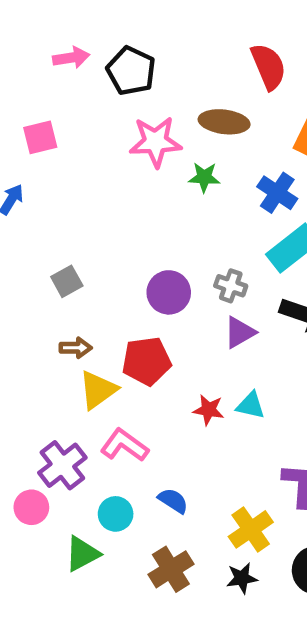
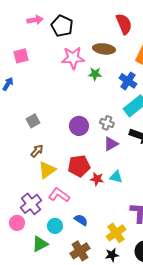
brown arrow: (76, 348) -> (37, 151), turned -48
red pentagon: (147, 361) -> (79, 166), moved

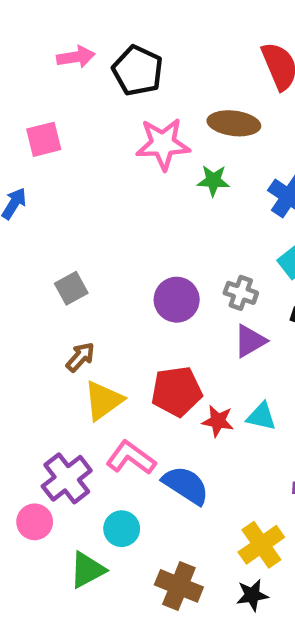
blue semicircle: (81, 220) -> (186, 485), moved, size x1.5
brown cross: (80, 251) -> (179, 586), turned -36

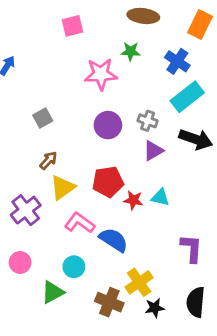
pink square: (44, 139) -> (72, 26), moved
pink star: (163, 144) -> (101, 74), moved
purple cross: (67, 478) -> (26, 210), moved
yellow cross: (261, 545) -> (139, 282), moved

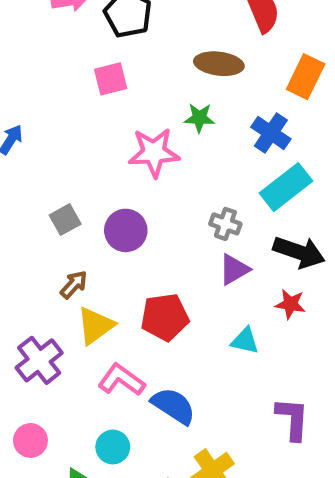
purple circle: (108, 125) -> (126, 230), moved
red star: (133, 200) -> (290, 304), moved

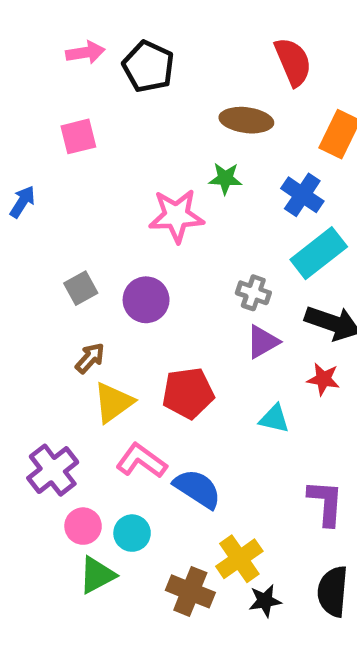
pink square: (111, 79) -> (78, 136), moved
purple cross: (39, 360) -> (53, 470), moved
pink circle: (30, 440) -> (83, 526), moved

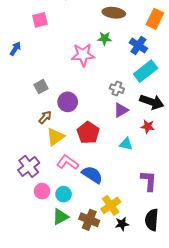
purple circle: (146, 300) -> (68, 102), moved
red pentagon: (188, 393) -> (88, 133), turned -30
green triangle: (97, 575) -> (60, 217), moved

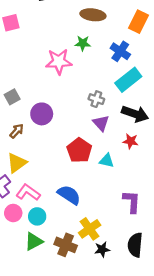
purple triangle: (121, 110) -> (101, 123), turned -42
red pentagon: (88, 133) -> (79, 150), moved
yellow triangle: (55, 137) -> (17, 163), moved
pink L-shape: (68, 162) -> (28, 192), moved

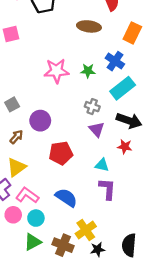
green star: (83, 43) -> (88, 71), moved
red pentagon: (79, 150) -> (61, 153), moved, turned 30
purple L-shape: (132, 202) -> (107, 189), moved

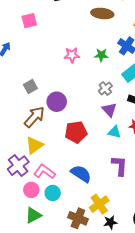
pink star: (56, 71) -> (72, 55), size x0.7
gray cross: (92, 107) -> (105, 89), turned 32
brown arrow: (16, 137) -> (34, 117), size x1.6
cyan triangle: (102, 165) -> (114, 132), moved
green triangle: (33, 242) -> (33, 215), moved

